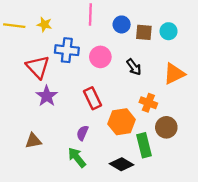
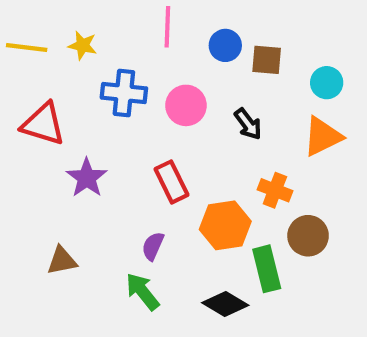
cyan circle: (169, 31) -> (327, 83), moved
red triangle: (38, 67) -> (43, 124), moved, turned -30

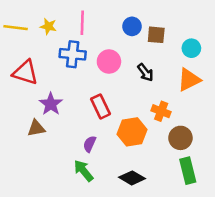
pink line: (167, 27) -> (82, 23), moved
brown triangle: (62, 261) -> (36, 128), moved
green rectangle: (267, 269) -> (188, 171), moved

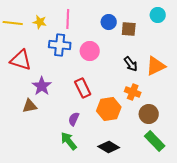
cyan circle: (191, 48) -> (158, 15), moved
black arrow: (145, 72) -> (131, 64), moved
green rectangle: (188, 171) -> (155, 141), turned -30

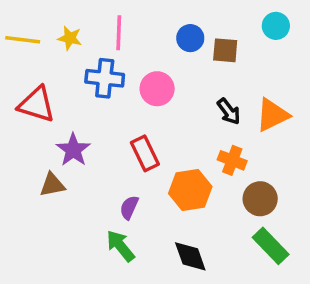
black diamond: (109, 147) -> (190, 256), turned 40

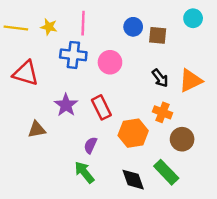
purple star: (73, 150) -> (66, 105), moved
green rectangle: (271, 246) -> (166, 172), moved

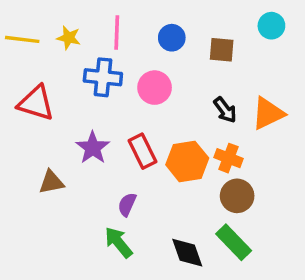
blue circle: (133, 27) -> (172, 38), moved
orange hexagon: (133, 133) -> (187, 161), moved
brown circle: (182, 139) -> (237, 196), moved

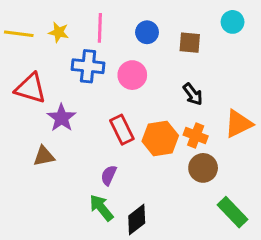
orange triangle: (268, 113) -> (238, 124), moved
purple star: (93, 148) -> (61, 118), moved
green rectangle: (234, 242) -> (233, 212), moved
black diamond: (187, 253) -> (137, 220), moved, turned 72

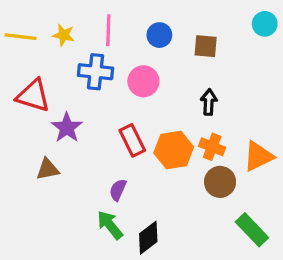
cyan circle: (233, 22) -> (265, 24), moved
black arrow: (193, 94) -> (209, 102), turned -140
orange triangle: (238, 124) -> (258, 156), moved

